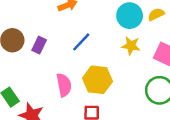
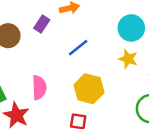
purple rectangle: (39, 45) -> (42, 24), moved
pink semicircle: (64, 85) -> (39, 87), moved

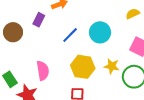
cyan circle: (131, 28) -> (100, 32), moved
yellow star: (128, 59) -> (112, 66), moved

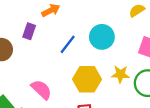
pink semicircle: (43, 71) -> (41, 90), turned -30

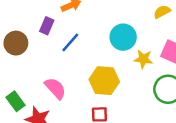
blue line: (68, 44) -> (70, 42), moved
yellow star: (120, 74) -> (143, 59), moved

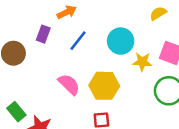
blue line: (70, 42) -> (78, 41), moved
pink semicircle: (55, 88) -> (69, 84), moved

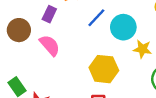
blue line: (78, 41) -> (96, 18), moved
pink semicircle: (69, 84) -> (50, 45), moved

